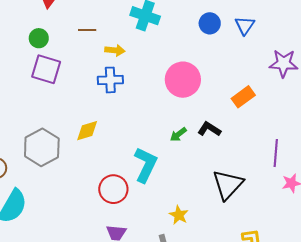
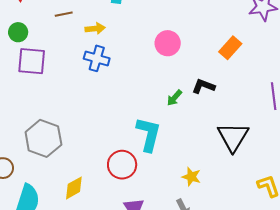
blue cross: (110, 80) -> (97, 58), turned 30
pink circle: (183, 80) -> (168, 43), size x0.7
yellow diamond: (87, 131) -> (74, 188), moved

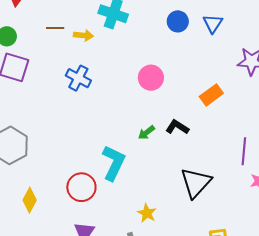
yellow arrow: (95, 28) -> (83, 35), moved
yellow diamond: (74, 188) -> (30, 200), turned -45

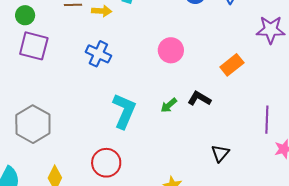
cyan L-shape: (114, 163) -> (124, 111), moved
black triangle: (196, 183) -> (220, 153), size x0.6

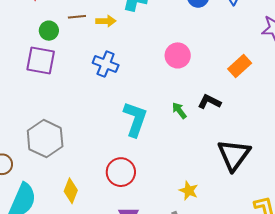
green circle: (25, 15) -> (49, 31), moved
green arrow: (169, 105) -> (179, 110), turned 96
black triangle: (220, 153) -> (234, 155), size x1.8

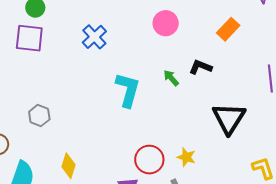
blue cross: (106, 64) -> (94, 37), turned 30
gray hexagon: (45, 139) -> (39, 116), size x0.6
red circle: (121, 172) -> (149, 160), moved

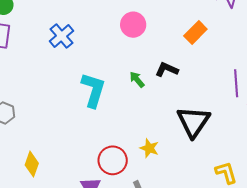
yellow star: (186, 157) -> (149, 148), moved

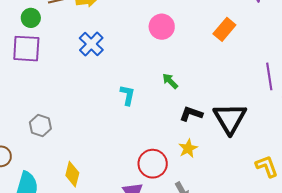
black L-shape: (167, 70) -> (191, 114), moved
cyan L-shape: (93, 90) -> (127, 95), size x0.6
yellow star: (149, 148) -> (188, 148), turned 30

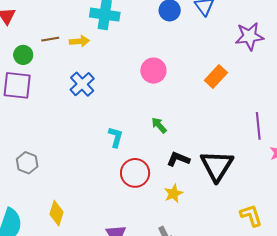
red circle: (153, 164) -> (135, 173), moved

